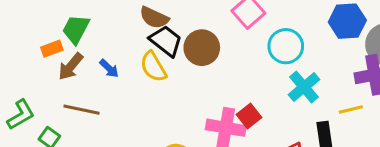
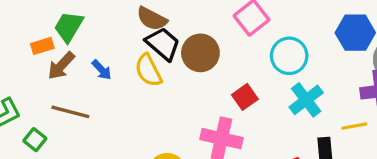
red square: (249, 116) -> (245, 97), moved

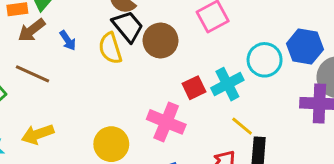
cyan circle: (289, 56) -> (265, 60), moved
cyan cross: (306, 100) -> (227, 84), moved
yellow line: (354, 126) -> (242, 126), moved, turned 40

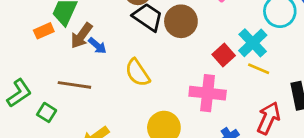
brown arrow: (31, 30) -> (81, 36), moved
yellow semicircle: (110, 48) -> (137, 73), moved
yellow line: (242, 126) -> (259, 69), moved

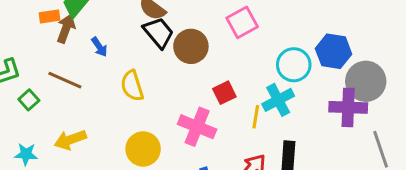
brown arrow: (81, 36) -> (66, 29), moved, turned 148
cyan cross: (253, 43) -> (278, 100), moved
yellow line: (259, 69) -> (256, 117), turned 60

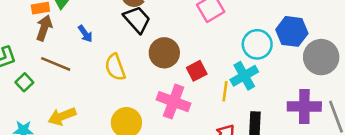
brown arrow: (66, 29) -> (44, 28), moved
brown circle: (191, 46) -> (164, 53), moved
purple cross: (348, 107) -> (304, 106), moved

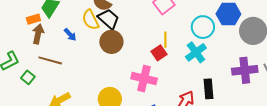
brown circle: (164, 53) -> (111, 42), moved
yellow semicircle: (115, 67) -> (91, 20), moved
yellow line: (225, 91) -> (165, 40), moved

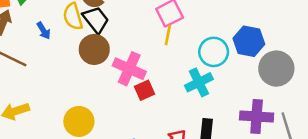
yellow line: (165, 40) -> (168, 35), moved
red square: (159, 53) -> (144, 90), moved
pink cross: (144, 79) -> (129, 69), moved

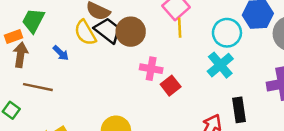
brown circle: (94, 49) -> (131, 32), moved
pink cross: (129, 69) -> (151, 69), size x0.7

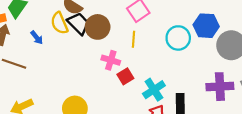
yellow line: (180, 28) -> (134, 39), moved
cyan cross: (220, 65) -> (154, 90), moved

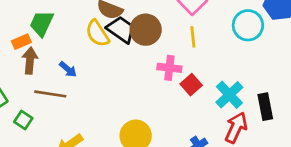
blue arrow: (37, 38) -> (68, 69), moved

